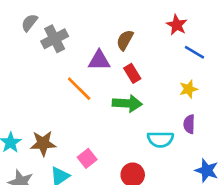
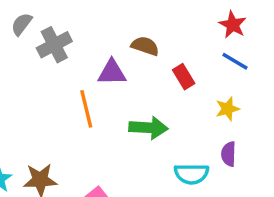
red star: (177, 25) -> (233, 25), moved
brown semicircle: (125, 40) -> (145, 46), turned 80
red rectangle: (132, 73) -> (184, 77), moved
orange line: (79, 89) -> (86, 109), turned 32

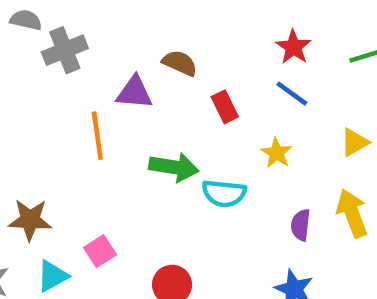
gray semicircle: (22, 24) -> (26, 20), turned 60
yellow star: (227, 109) -> (276, 153), turned -30
purple semicircle: (229, 154) -> (301, 225), moved
cyan semicircle: (191, 174) -> (224, 193), moved

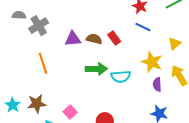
brown semicircle: (180, 63) -> (94, 39), moved
orange line: (97, 136) -> (43, 63), moved
yellow star: (276, 153) -> (152, 62), moved, size x1.5

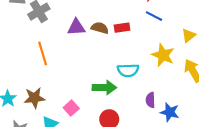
red rectangle: (114, 38) -> (122, 28), turned -64
green arrow: (96, 69) -> (104, 88), moved
purple semicircle: (157, 84) -> (150, 100), moved

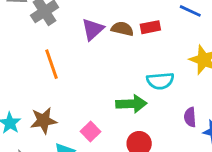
purple triangle: (76, 27) -> (93, 29), turned -36

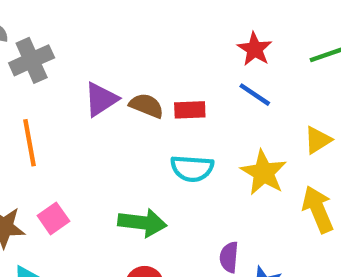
cyan semicircle: (160, 81) -> (192, 168), moved
pink square: (90, 131) -> (53, 218), moved

